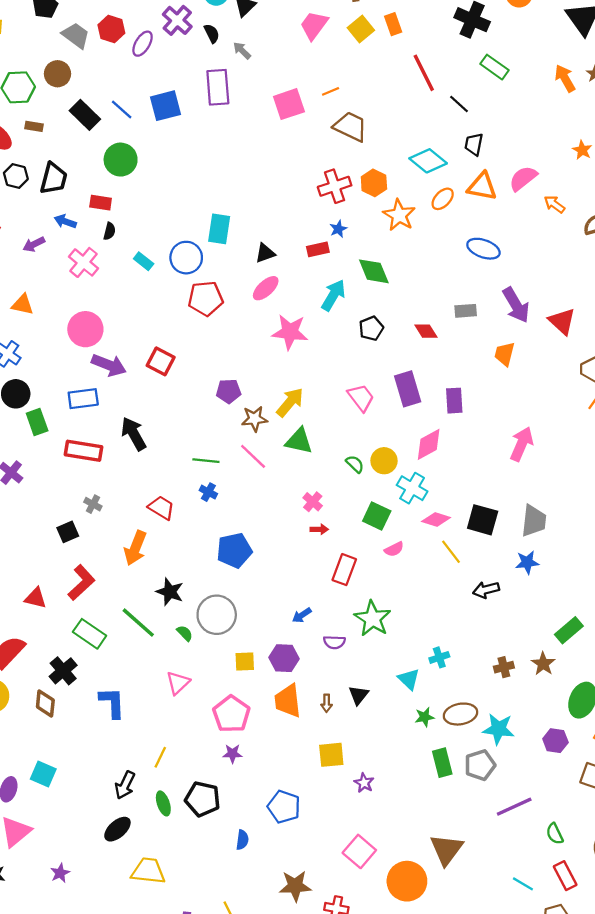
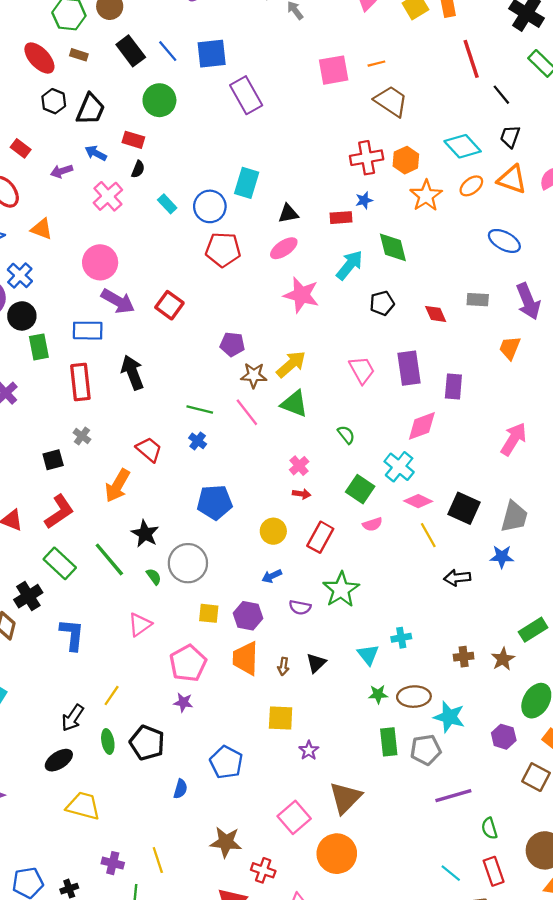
purple rectangle: (218, 87) -> (246, 95), moved, turned -33
red rectangle: (83, 451) -> (80, 382), turned 66
yellow circle: (384, 461) -> (273, 531), moved
brown triangle: (446, 849) -> (345, 798), moved

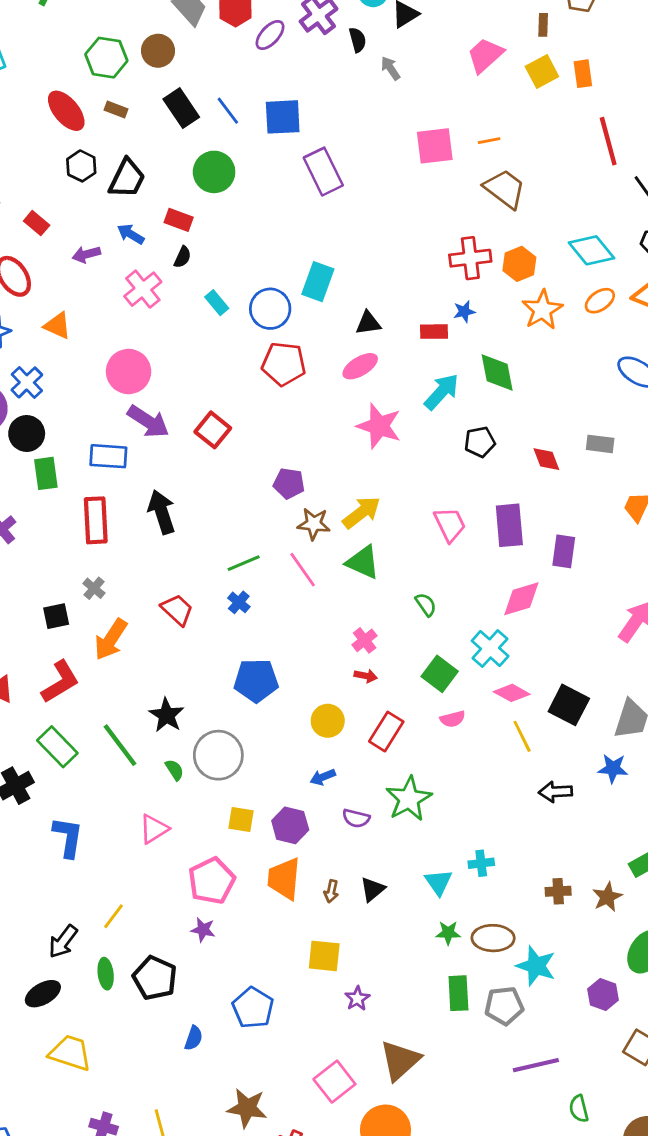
green line: (200, 410) -> (244, 563), turned -40
orange arrow: (117, 486) -> (111, 639), moved

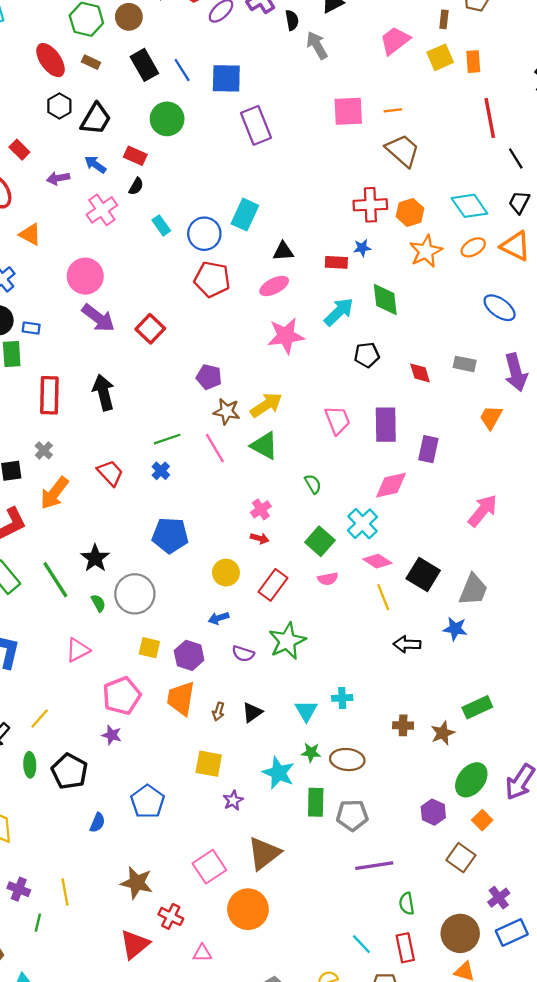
gray arrow: (390, 68) -> (317, 45), size x1.4
pink star: (379, 426) -> (286, 336), turned -30
blue rectangle: (108, 456) -> (31, 328), moved, size x0.6
cyan star: (536, 966) -> (278, 773), moved

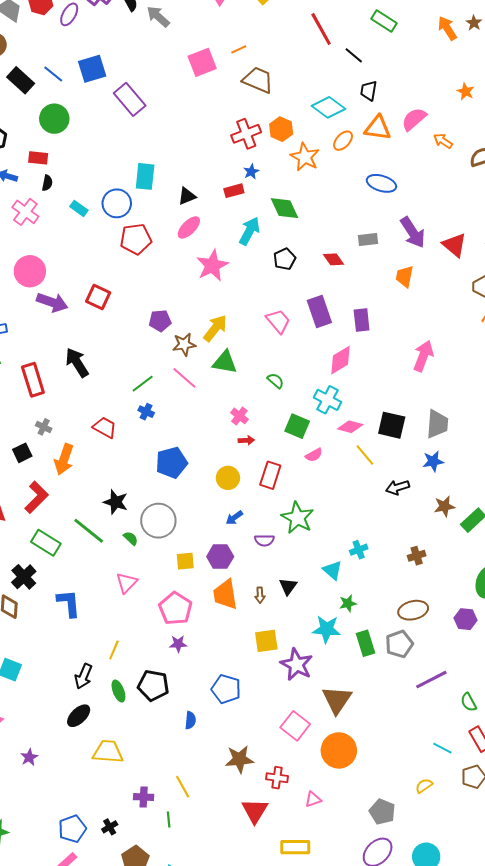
brown star: (443, 733) -> (444, 506), moved, turned 30
brown ellipse: (347, 760) -> (413, 610), moved
purple star: (233, 800) -> (297, 665), size x1.8

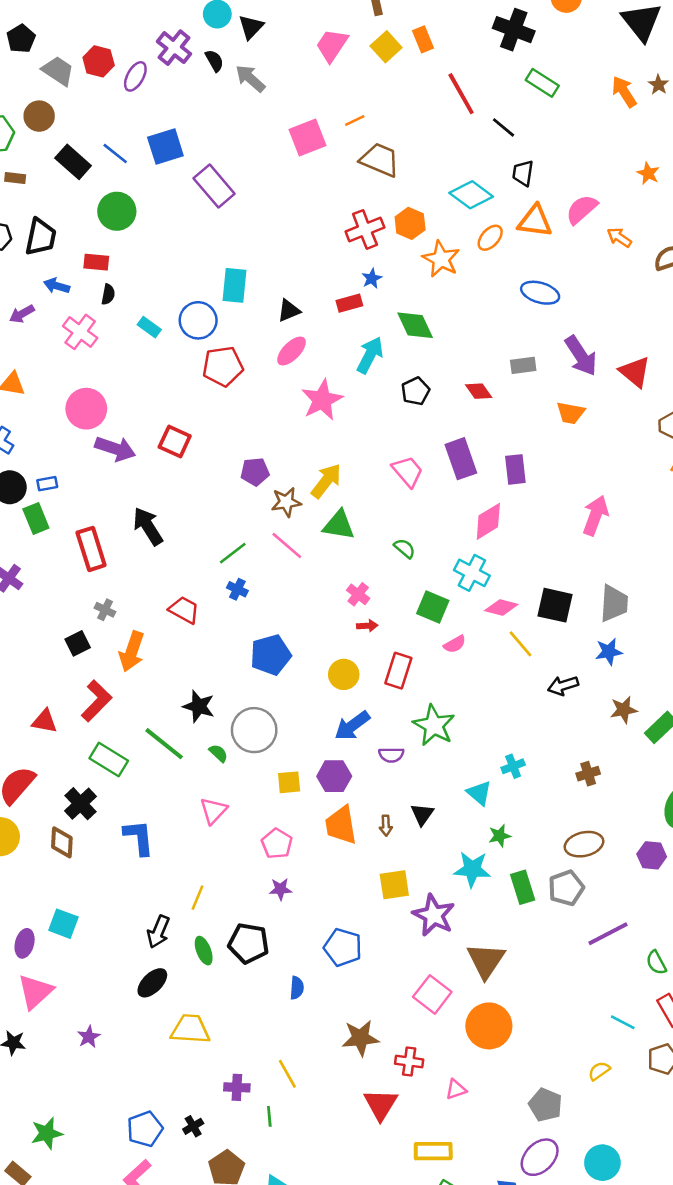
orange trapezoid: (405, 276) -> (571, 413), turned -90
blue arrow: (234, 518) -> (352, 726), size x1.6
pink pentagon: (176, 609) -> (277, 844), size x0.7

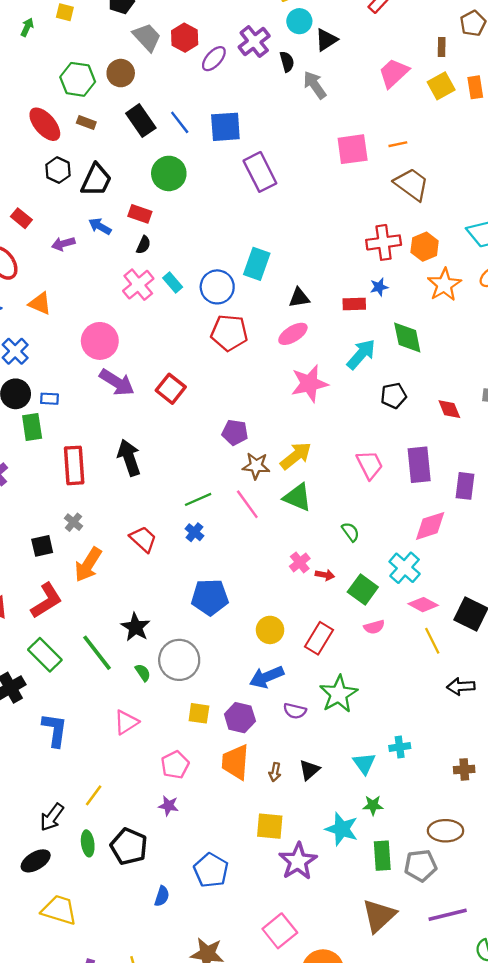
pink cross: (80, 332) -> (138, 285), moved
red arrow: (367, 626) -> (325, 575), moved
brown triangle: (486, 961) -> (379, 916), moved

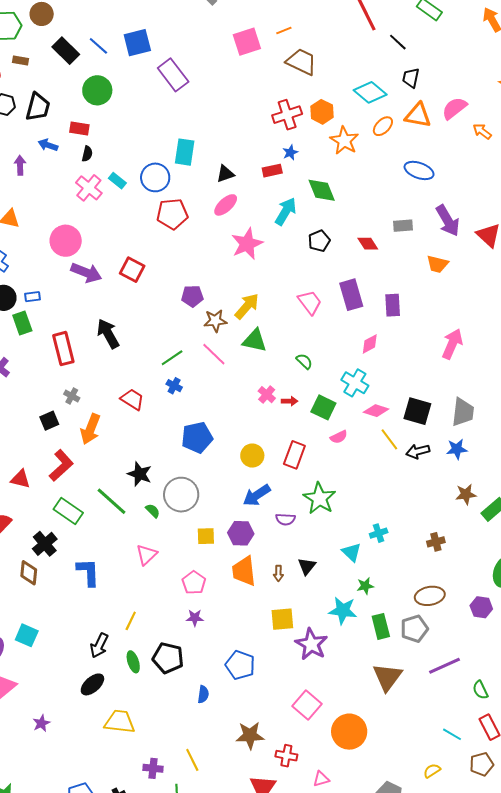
purple arrow: (63, 244) -> (20, 165), turned 114
pink diamond: (430, 526) -> (370, 344), size x0.7
black arrow: (461, 687) -> (418, 451), moved

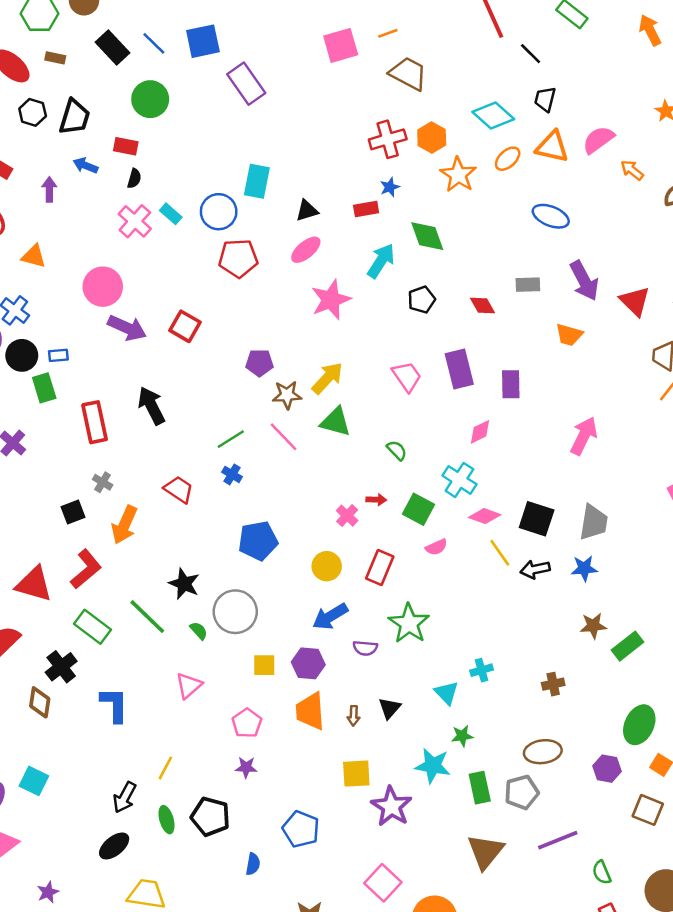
pink cross: (267, 395) -> (347, 516), moved
red triangle: (20, 479) -> (34, 584), size x1.5

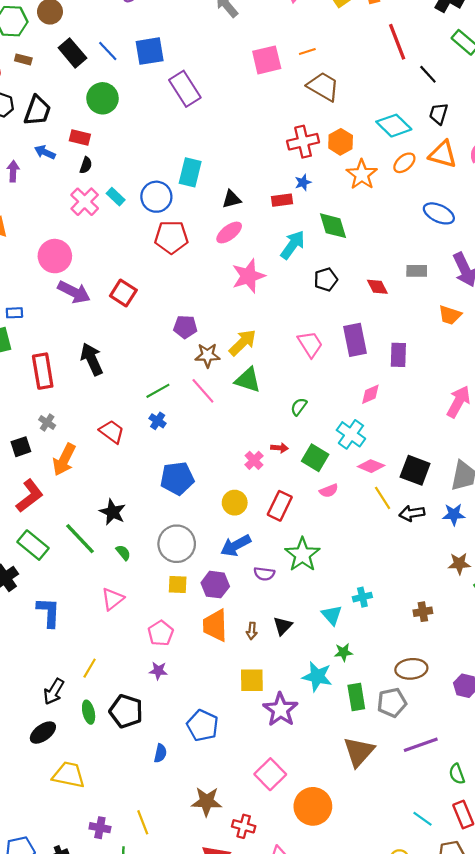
green semicircle: (397, 450) -> (299, 407), turned -102
gray circle: (235, 612) -> (177, 544), moved

